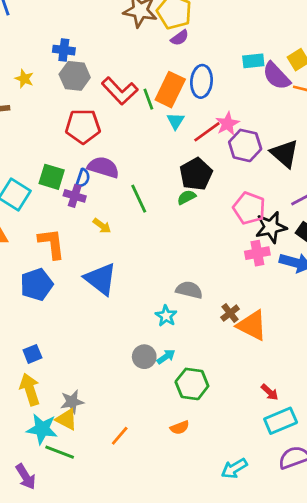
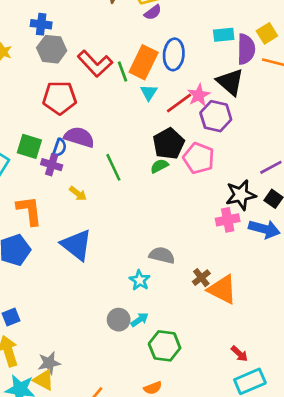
purple semicircle: (276, 76) -> (246, 49), turned -136
black triangle: (285, 154) -> (230, 82), moved
pink pentagon: (249, 208) -> (199, 158), moved

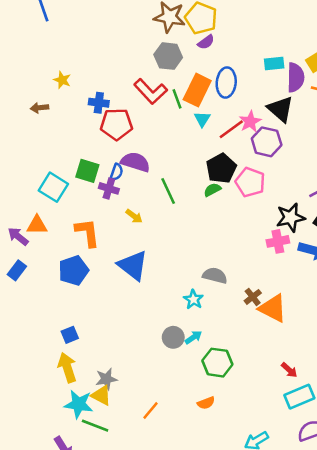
blue cross: (41, 24) -> (99, 103), moved
gray hexagon: (52, 49) -> (168, 56), moved

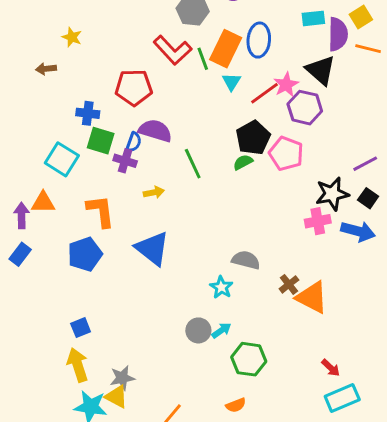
blue cross: (99, 103) -> (88, 113), moved
yellow arrow: (134, 216) -> (154, 192), turned -48
purple arrow: (18, 236) -> (22, 215), turned 50

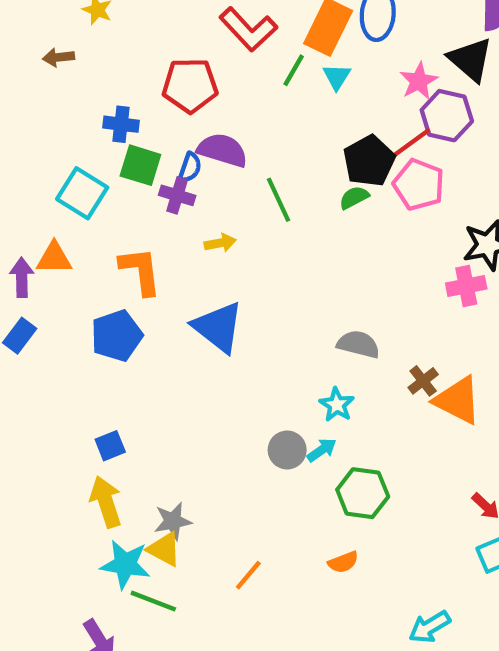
green line: (203, 59) -> (294, 70), moved, turned 50
red line: (265, 93) -> (410, 144), moved
cyan star: (221, 287) -> (337, 405), moved

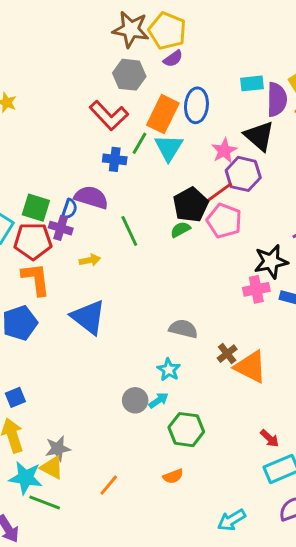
cyan triangle: (337, 77) -> (169, 148), size x1.5
red pentagon: (190, 85) -> (33, 241), moved
blue cross: (121, 124) -> (115, 159), moved

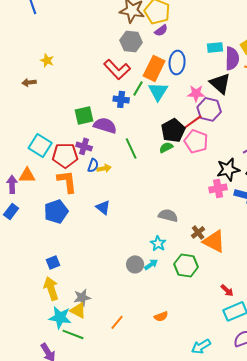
pink star: (224, 151) -> (196, 93), turned 30
green square: (36, 208) -> (84, 115), moved, turned -30
blue semicircle: (69, 209) -> (93, 165), moved
blue triangle: (88, 317) -> (103, 207), size x0.6
green hexagon: (186, 430) -> (186, 265), moved

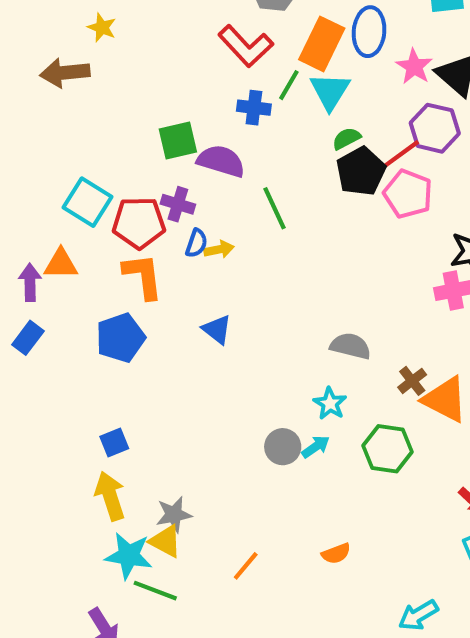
brown arrow: (29, 82) -> (65, 73), size x1.6
pink star: (196, 93) -> (414, 67), moved, turned 30
green semicircle: (166, 147) -> (346, 138), moved

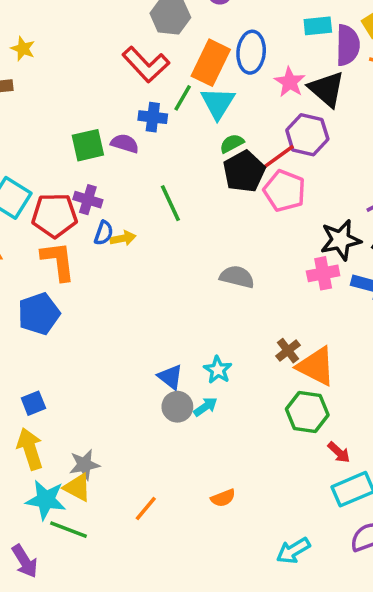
purple semicircle: (221, 161) -> (125, 143), moved, size x0.7
blue triangle: (217, 330) -> (170, 377), moved
gray semicircle: (351, 346) -> (237, 277), moved
green hexagon: (388, 449) -> (307, 412), moved

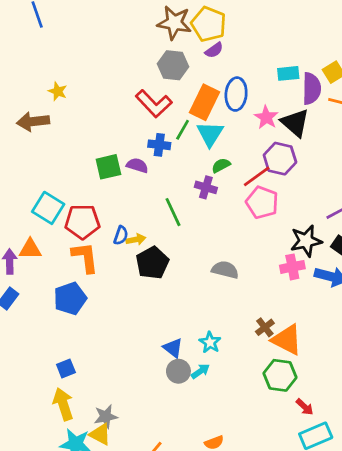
black pentagon: (244, 172) -> (152, 263), moved
purple cross: (88, 200) -> (206, 187), moved

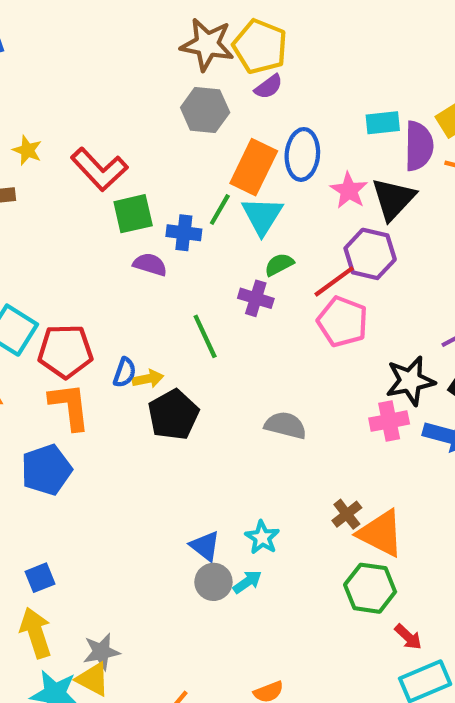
red L-shape: (154, 104) -> (99, 169), moved
black triangle: (295, 123) -> (393, 199), turned 32
green square: (108, 167) -> (133, 214), moved

